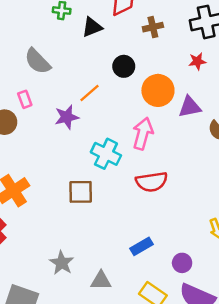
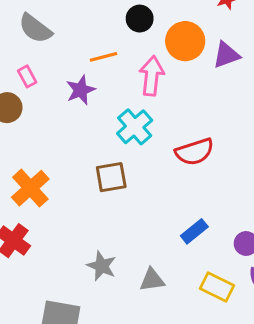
orange line: (90, 93) -> (103, 57), turned 35
pink arrow: (143, 134) -> (152, 76), moved
cyan cross: (106, 154) -> (135, 127), turned 32

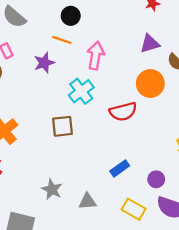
black circle: (140, 19) -> (71, 16), moved
orange circle: (185, 41) -> (150, 83), moved
orange line: (103, 57) -> (62, 40), turned 30

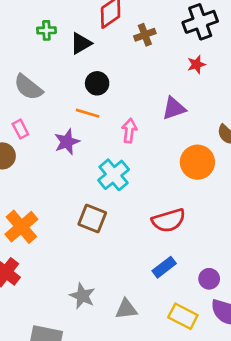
purple triangle: (150, 44) -> (174, 108), moved
pink arrow: (96, 56) -> (129, 131), size x0.7
red semicircle: (123, 112) -> (169, 220), moved
brown square: (62, 126) -> (92, 218), turned 30

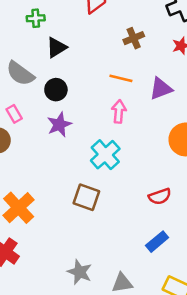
brown cross: (145, 35) -> (134, 38), moved
black triangle: (81, 43) -> (57, 47), moved
black circle: (97, 83) -> (56, 90), moved
orange line: (88, 113) -> (121, 78), moved
red semicircle: (169, 220) -> (160, 196), size x0.7

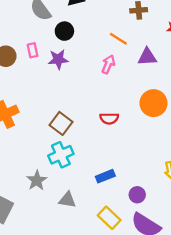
pink rectangle: (14, 114) -> (33, 50), moved
cyan cross: (105, 155) -> (61, 155), moved
red semicircle: (160, 196) -> (109, 118), moved

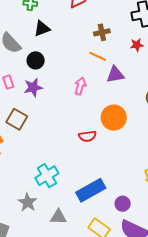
orange line: (118, 39) -> (98, 56), moved
orange circle: (154, 103) -> (114, 118), moved
brown square: (61, 123) -> (17, 119), moved
blue rectangle: (105, 176) -> (91, 190), size x1.6

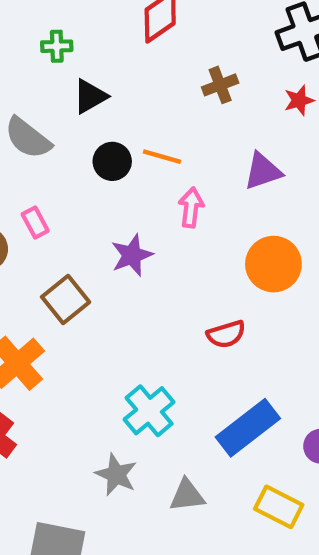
orange line: (98, 56) -> (162, 157), moved
black circle: (36, 60) -> (112, 161), moved
purple star: (33, 87) -> (132, 255), moved
brown square: (17, 119) -> (66, 299), turned 30
red semicircle: (87, 136) -> (226, 334), moved

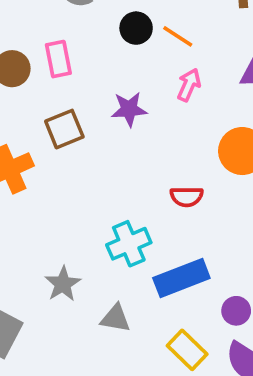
pink rectangle: (35, 223) -> (58, 59), size x1.4
cyan cross: (149, 411) -> (129, 244), moved

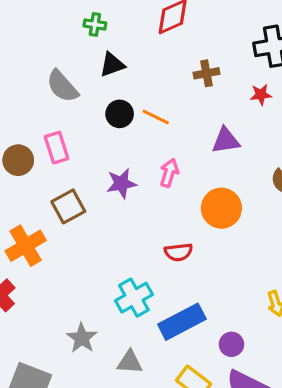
pink arrow: (189, 85) -> (169, 173), moved

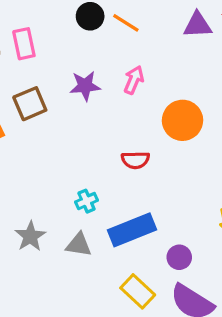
purple triangle: (226, 140) -> (197, 25), moved
cyan cross: (134, 298) -> (86, 201), size x0.6
gray triangle: (130, 362) -> (79, 245), moved

